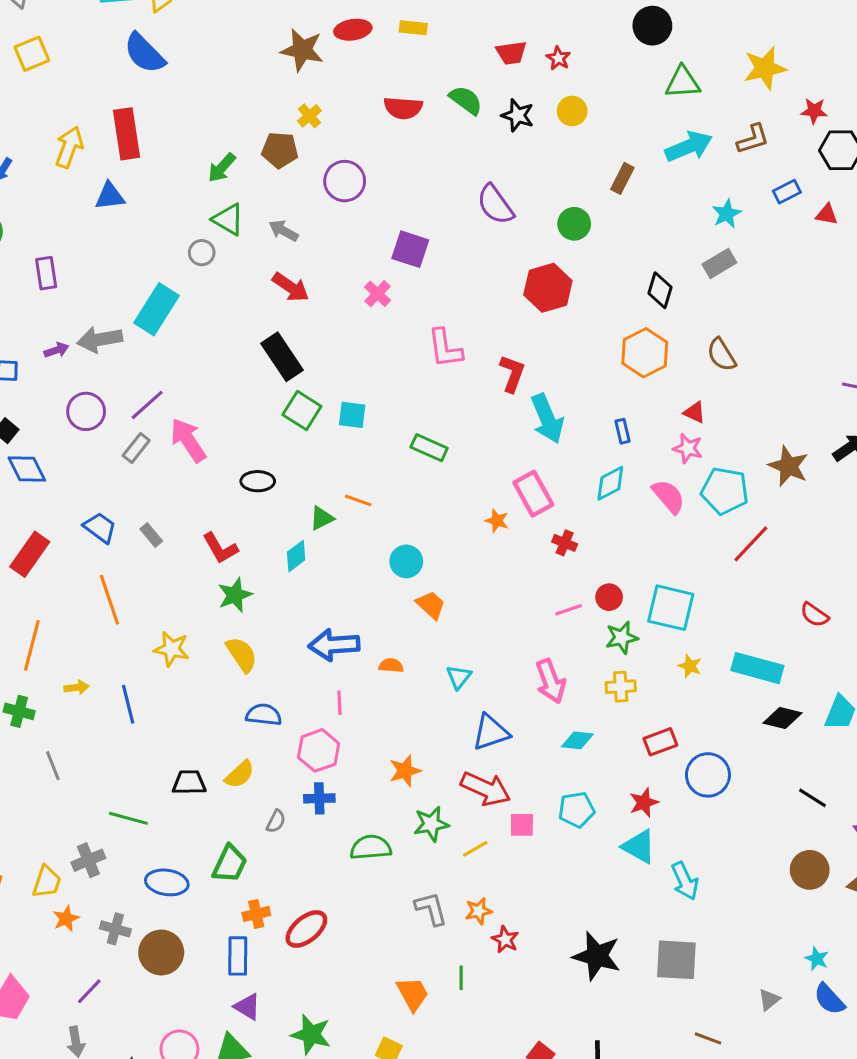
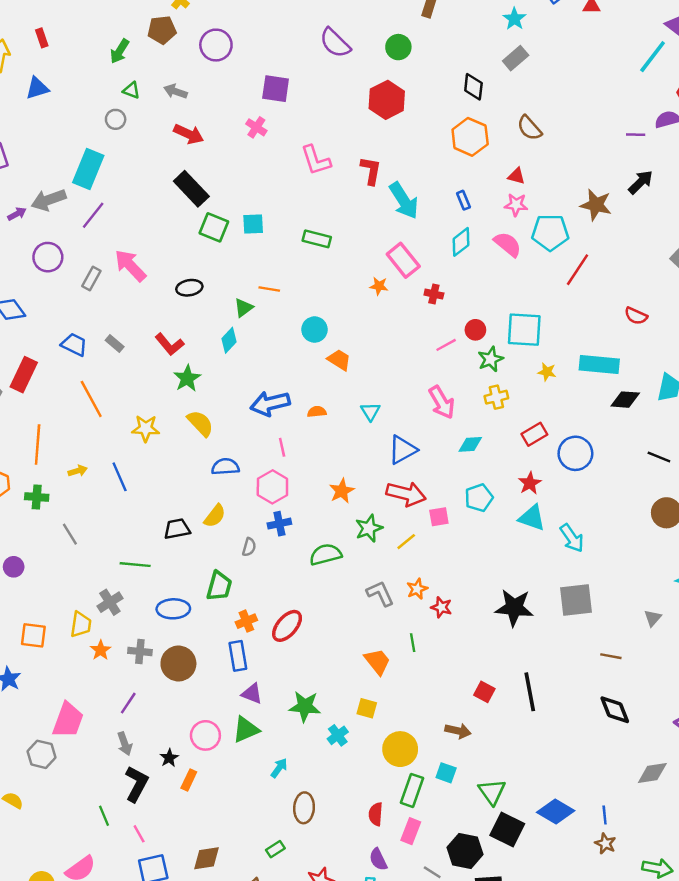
red rectangle: (127, 134) -> (42, 38), size x0.5
green triangle: (228, 220) -> (131, 90), size x0.7
purple line: (147, 405) -> (93, 215), moved

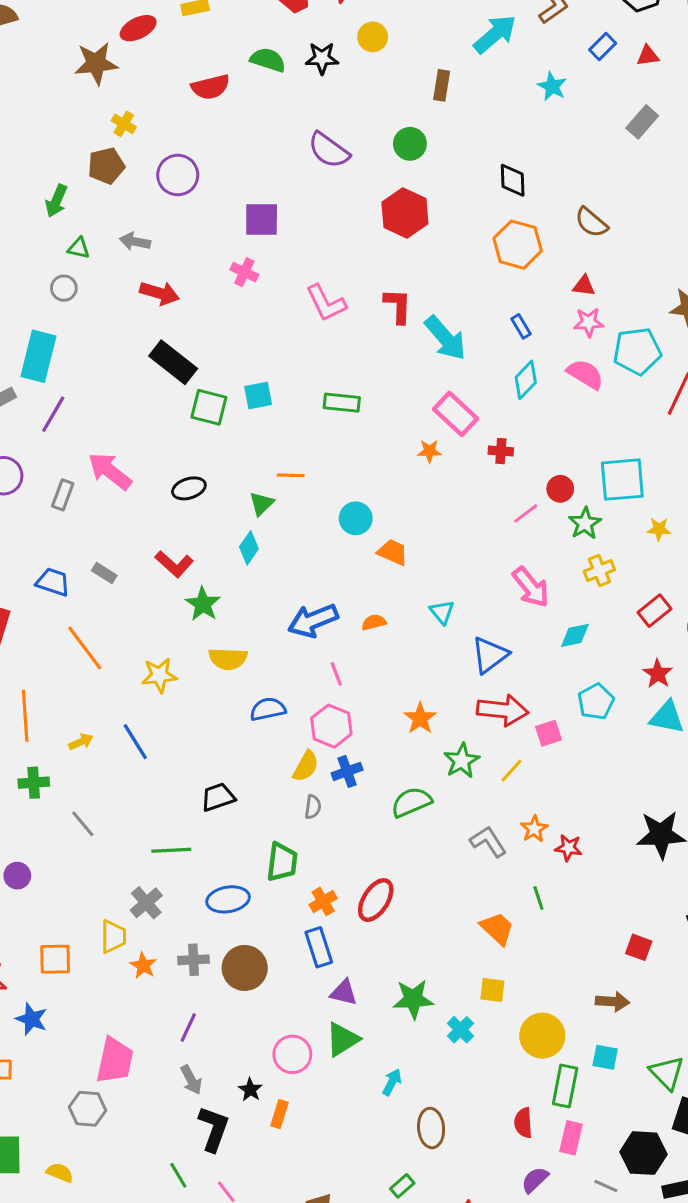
gray rectangle: (516, 58) -> (642, 122), moved
yellow semicircle: (200, 423) -> (228, 659), turned 144
yellow semicircle: (215, 516) -> (306, 766), moved
purple semicircle: (378, 859) -> (535, 1180), turned 80

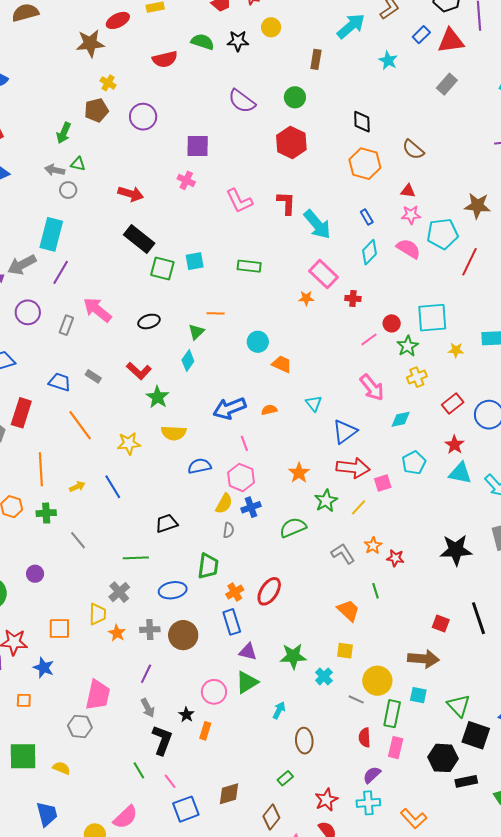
red triangle: (648, 56) -> (451, 41), size x1.8
gray arrow: (135, 241) -> (55, 170), moved
brown arrow: (612, 1002) -> (423, 659), size x1.4
gray line: (606, 1186) -> (356, 699), moved

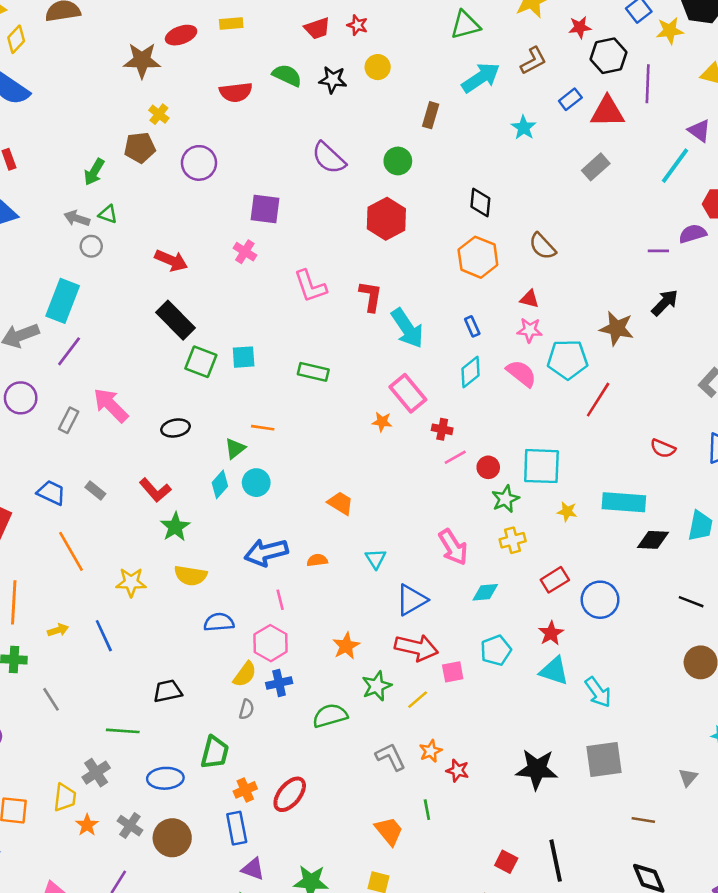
pink line: (369, 339) -> (455, 457), moved
cyan circle: (258, 342) -> (256, 483), moved
gray cross: (150, 630) -> (130, 826), turned 30

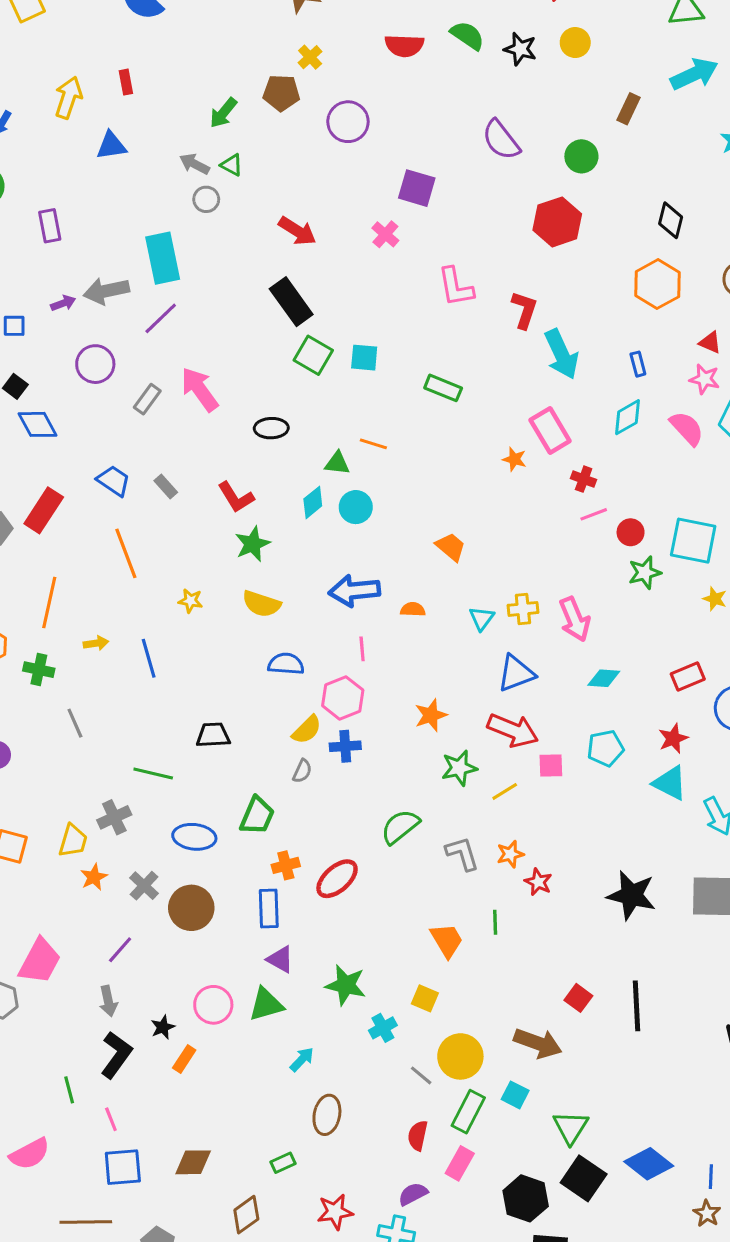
cyan rectangle: (63, 301) -> (163, 258), turned -42
green triangle: (235, 449) -> (337, 463), turned 35
yellow cross: (513, 540) -> (523, 609), moved
yellow star: (131, 582) -> (191, 601), size x0.7
green semicircle: (330, 716) -> (400, 827), moved, turned -32

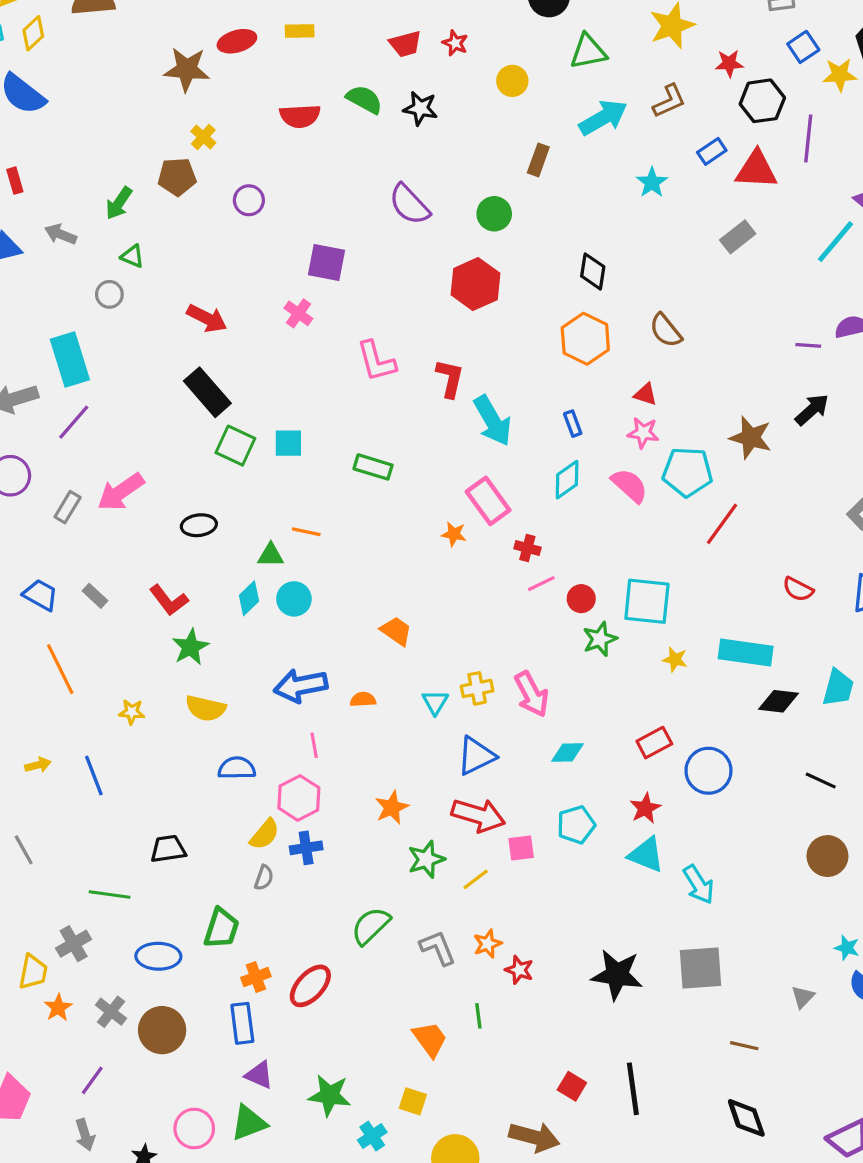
yellow circle: (575, 43) -> (512, 81), moved
purple circle: (348, 122) -> (249, 200), size x0.7
gray arrow: (195, 164) -> (61, 234), moved
pink arrow: (200, 389) -> (121, 492), turned -84

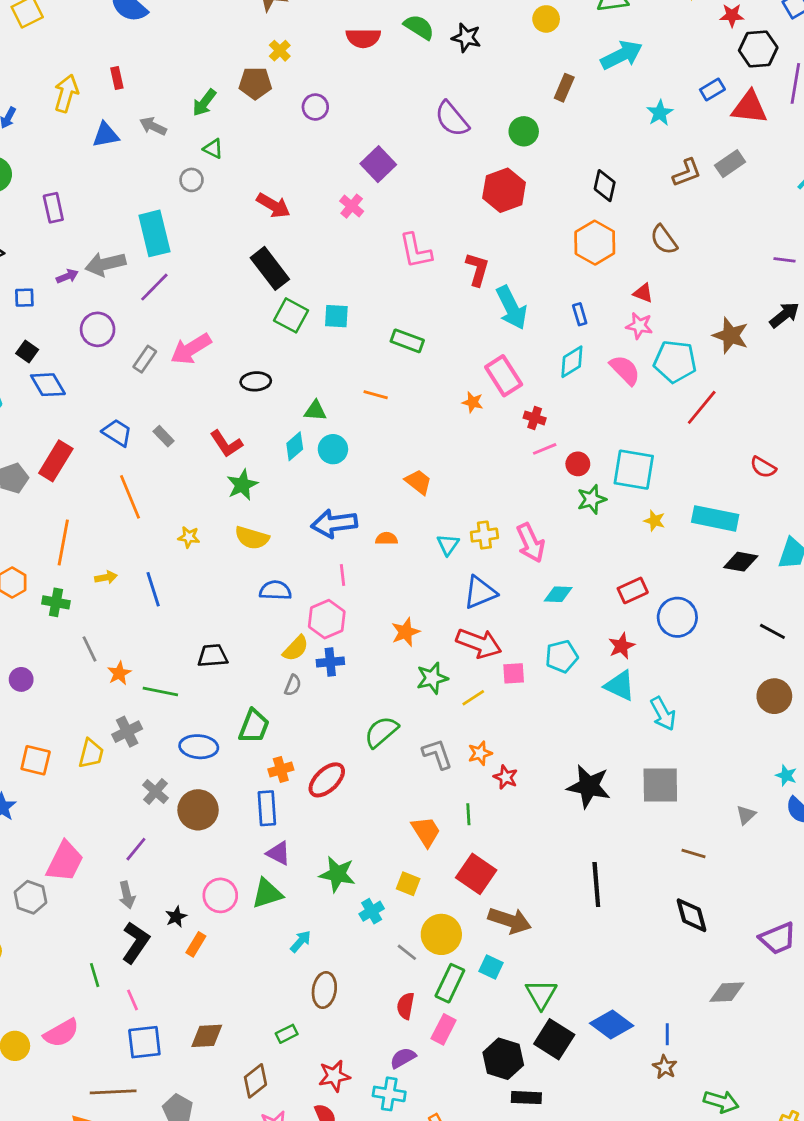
brown L-shape: (669, 101) -> (687, 173), moved
purple square: (327, 262) -> (378, 164), turned 32
orange line: (306, 532) -> (376, 395), moved
orange star: (58, 1008) -> (119, 673), moved
red square: (572, 1086) -> (476, 874), moved, size x1.6

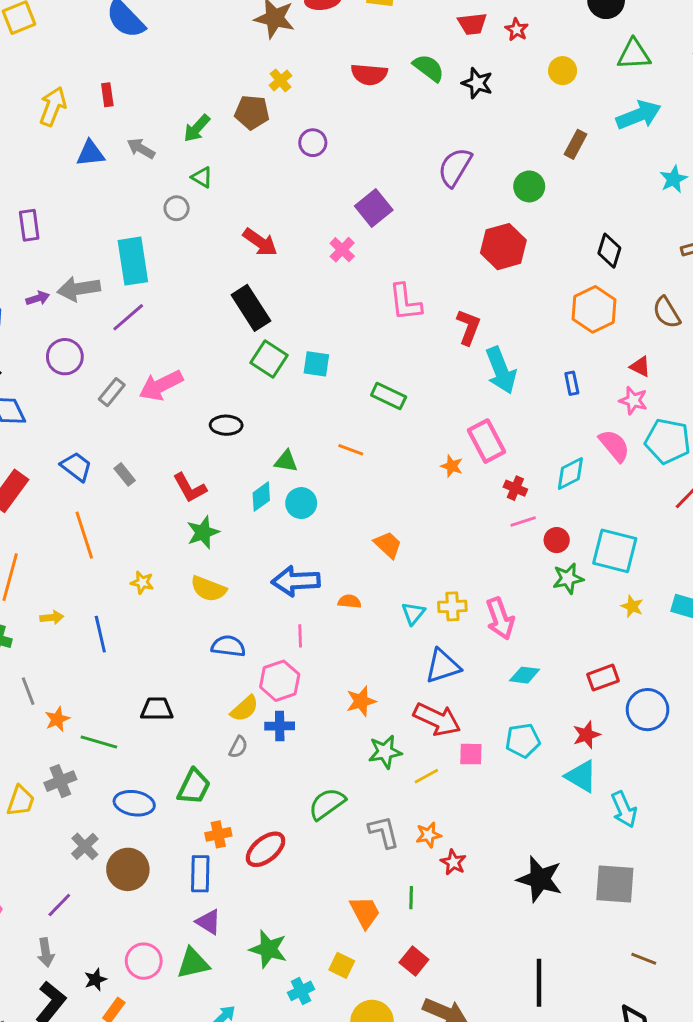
purple semicircle: (452, 119) -> (455, 167), turned 66
cyan diamond: (572, 362) -> (570, 474), moved
red square: (476, 874) -> (414, 961), size x0.7

